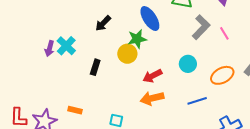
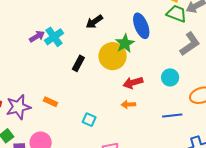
green star: (137, 39) -> (125, 43), turned -30
purple arrow: (49, 48) -> (37, 36), turned -147
yellow circle: (127, 54) -> (113, 56), size x1.4
orange arrow: (152, 98) -> (128, 105), size x0.6

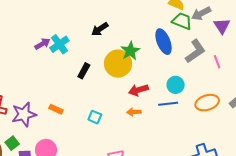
blue ellipse: (141, 26) -> (164, 42), moved
blue line: (172, 116) -> (168, 104), moved
cyan square: (89, 120) -> (95, 117), moved

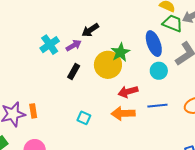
purple arrow: (42, 44) -> (74, 45), moved
cyan circle: (176, 85) -> (159, 71), moved
orange rectangle: (56, 109) -> (33, 111), moved, turned 56
orange arrow: (134, 112) -> (123, 113), size x1.6

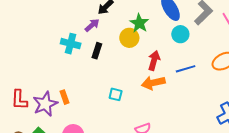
cyan cross: (50, 45) -> (71, 44), moved, turned -30
yellow circle: (108, 65) -> (129, 38), size x0.7
red arrow: (128, 92) -> (154, 60), turned 132

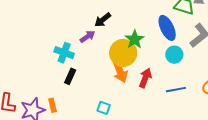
yellow circle: (129, 38) -> (123, 53), size x1.4
black rectangle: (97, 51) -> (70, 76), moved
orange arrow: (153, 83) -> (120, 71), moved, turned -105

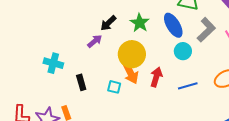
green star: (135, 39) -> (140, 23), moved
cyan cross: (64, 53) -> (53, 63), moved
black rectangle: (70, 76) -> (81, 82), turned -35
cyan square: (104, 108) -> (114, 87), moved

